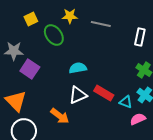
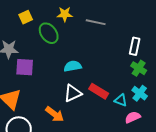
white rectangle: (140, 37) -> (135, 46), moved
purple square: (30, 69) -> (25, 67), turned -30

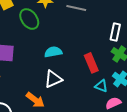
red rectangle: (99, 91) -> (91, 63), moved, turned 36

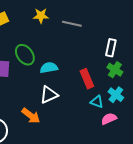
green ellipse: (29, 19) -> (25, 55), moved

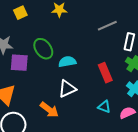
gray line: (72, 24) -> (107, 26), moved, turned -36
cyan triangle: (97, 102) -> (104, 107), moved

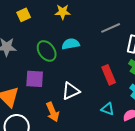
cyan semicircle: (67, 62) -> (71, 44), moved
purple square: (19, 63) -> (35, 79), moved
orange arrow: (49, 110) -> (53, 112), turned 30

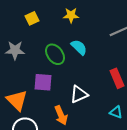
cyan semicircle: (71, 44) -> (79, 47), turned 54

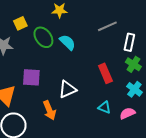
yellow square: (32, 18) -> (20, 23), moved
green ellipse: (55, 54) -> (43, 37), moved

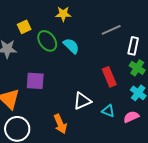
white triangle: (67, 89) -> (82, 101), moved
orange arrow: (49, 110) -> (60, 124), moved

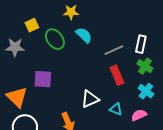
gray line: (111, 30) -> (114, 50), moved
cyan semicircle: (71, 46) -> (84, 35), moved

